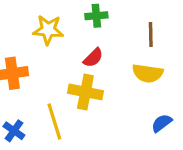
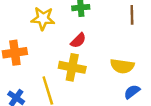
brown line: (151, 34) -> (132, 15), moved
yellow semicircle: (148, 73) -> (122, 66), moved

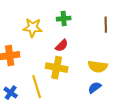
blue semicircle: (132, 92) -> (95, 88), moved

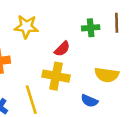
green cross: (64, 19) -> (91, 28), moved
blue semicircle: (95, 88) -> (89, 101), moved, turned -120

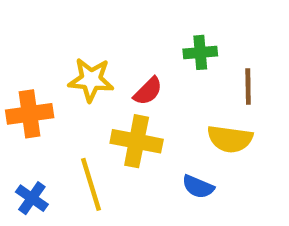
brown line: (117, 23) -> (248, 87), moved
yellow star: (26, 27) -> (91, 80), moved

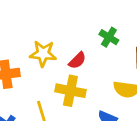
green cross: (200, 52) -> (109, 37), turned 36

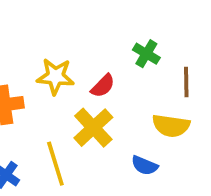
yellow cross: (70, 91) -> (93, 128), turned 36

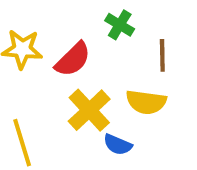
red semicircle: (103, 86) -> (73, 59), size x1.4
yellow cross: (93, 128) -> (89, 110), moved

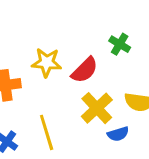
blue semicircle: (118, 145) -> (118, 134), turned -40

